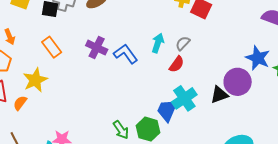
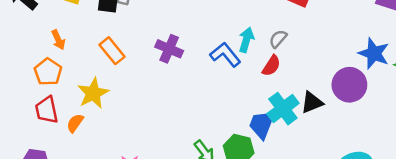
blue L-shape: (126, 54) -> (225, 55), moved
black triangle: (219, 95) -> (312, 103), moved

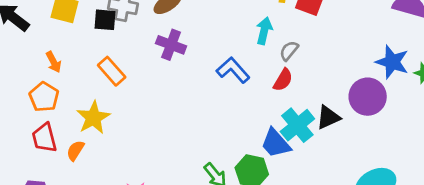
cyan arrow: (246, 40) -> (264, 31), moved
purple cross: (169, 49) -> (171, 45), moved
blue trapezoid: (262, 124) -> (276, 143), turned -60

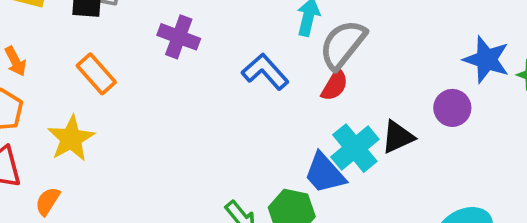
gray semicircle: (289, 51) -> (343, 45), size x1.8
purple circle: (368, 97) -> (452, 108), size x0.7
orange semicircle: (75, 150) -> (48, 201), moved

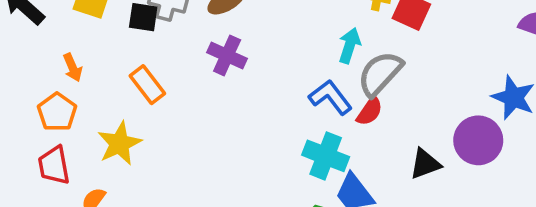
blue L-shape: (265, 72) -> (330, 97), moved
purple circle: (452, 108) -> (478, 140), size x1.4
cyan cross: (355, 148) -> (326, 156), moved, turned -33

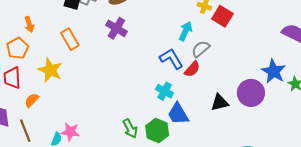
gray semicircle: (380, 74) -> (201, 49), size x0.7
yellow star: (119, 143) -> (50, 70), turned -30
cyan cross: (326, 156) -> (165, 91), size x0.7

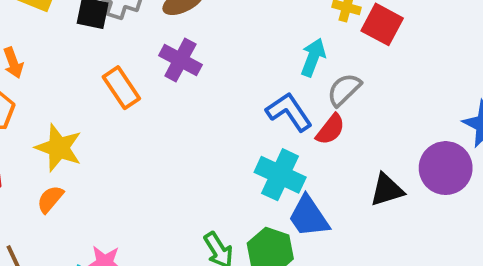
orange rectangle: (70, 39) -> (121, 88), moved
cyan cross: (165, 91) -> (280, 175), size x1.4
orange semicircle: (32, 100) -> (50, 199), moved

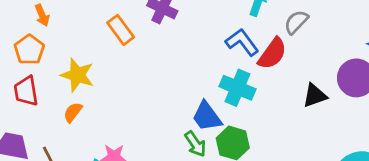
gray semicircle: (344, 90) -> (296, 22), moved
red semicircle: (330, 129) -> (272, 54), size x1.4
blue trapezoid: (309, 217) -> (207, 116), moved

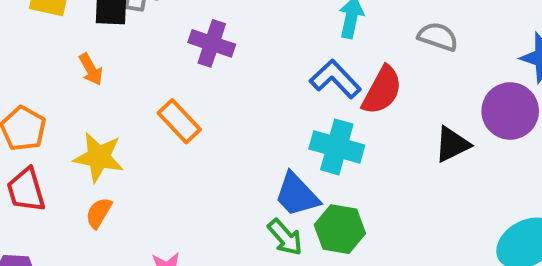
orange arrow: (42, 15) -> (91, 69), moved
gray semicircle: (296, 22) -> (438, 37), moved, turned 72
orange rectangle: (121, 30) -> (179, 121), moved

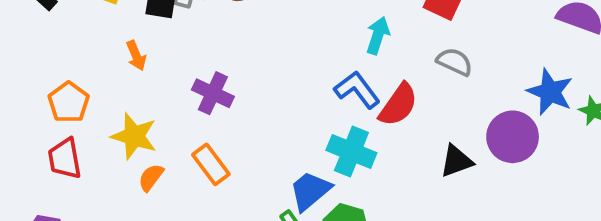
purple cross: (212, 43) -> (213, 93), moved
orange rectangle: (179, 121) -> (211, 164), moved
blue trapezoid: (297, 195) -> (310, 191), turned 87
orange semicircle: (99, 213) -> (151, 177), moved

